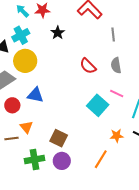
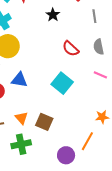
black star: (58, 33) -> (53, 15), moved
cyan square: (98, 105) -> (62, 83), moved
orange triangle: (26, 127) -> (22, 118), moved
purple circle: (62, 161) -> (66, 155), moved

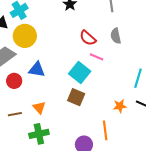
pink line: (100, 75) -> (97, 57), moved
brown square: (44, 122) -> (76, 97), moved
orange line: (87, 141) -> (105, 130), turned -36

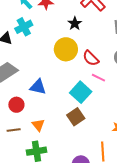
yellow circle: (25, 36) -> (66, 49), moved
red circle: (14, 81) -> (16, 105), moved
brown square: (76, 97) -> (76, 117), turned 30

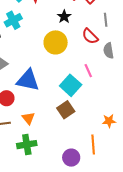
red semicircle: (91, 58) -> (90, 36), moved
pink line: (98, 78) -> (88, 71), turned 40
blue triangle: (38, 87) -> (28, 80), size x1.4

